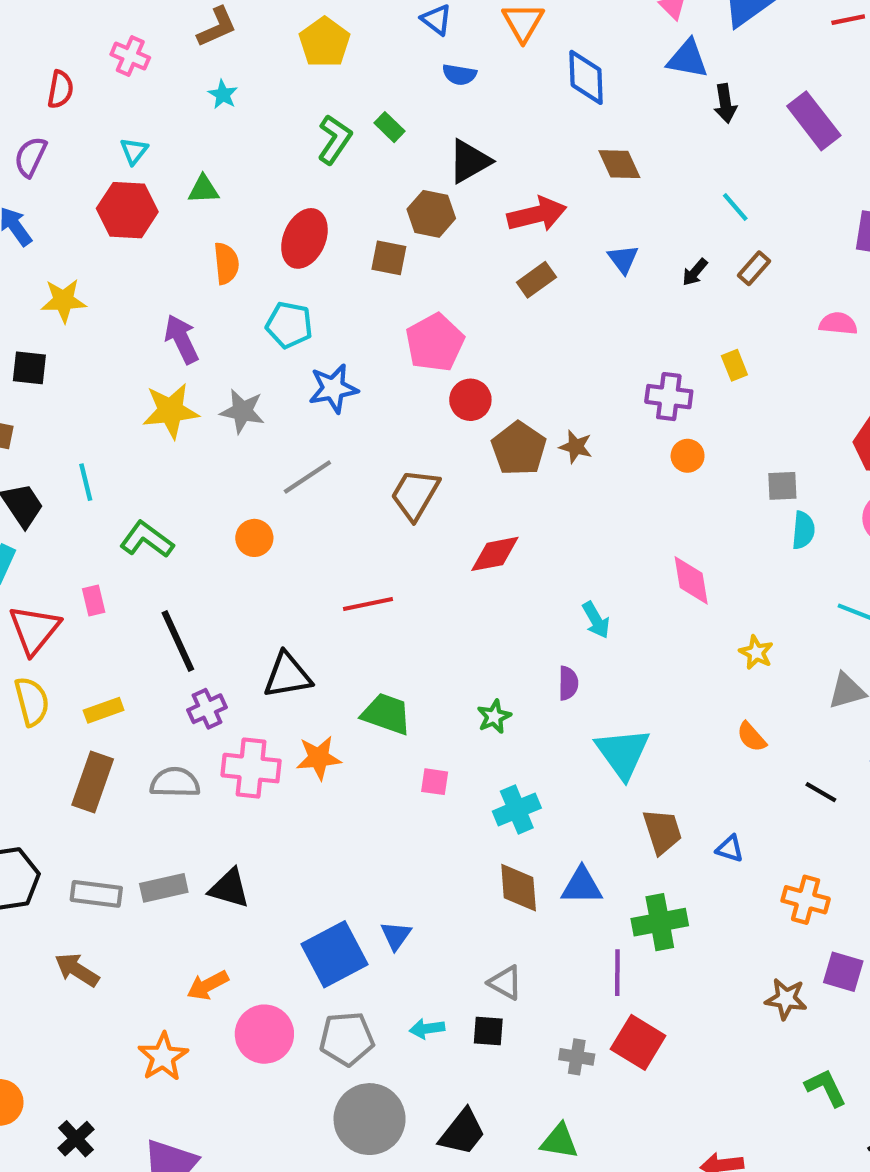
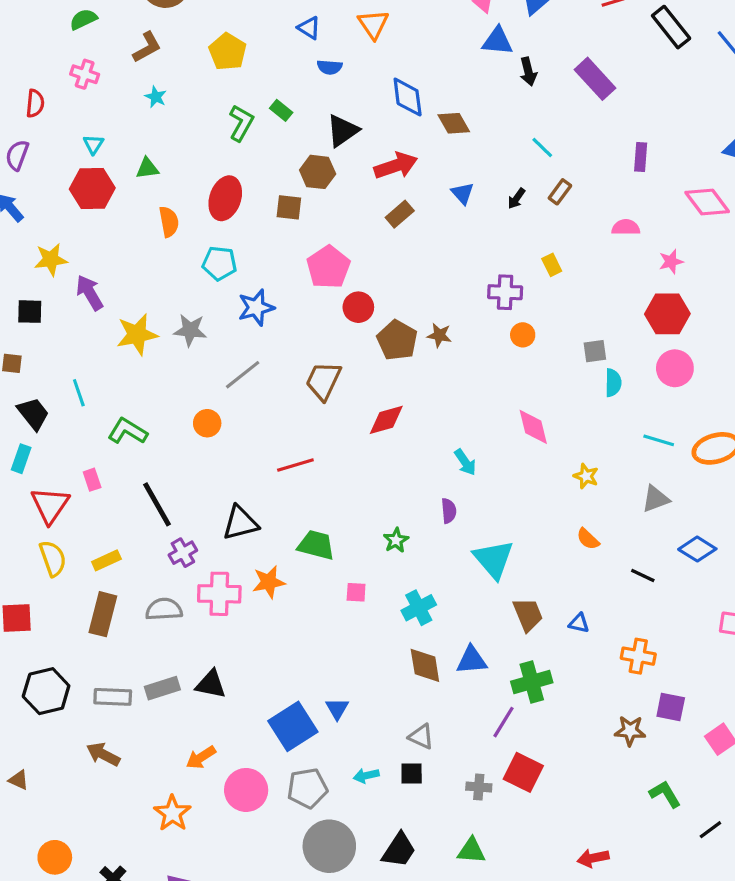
blue diamond: (586, 77) -> (408, 97), moved
purple arrow: (182, 339) -> (90, 293), moved
purple line: (617, 973) -> (503, 722), turned 36

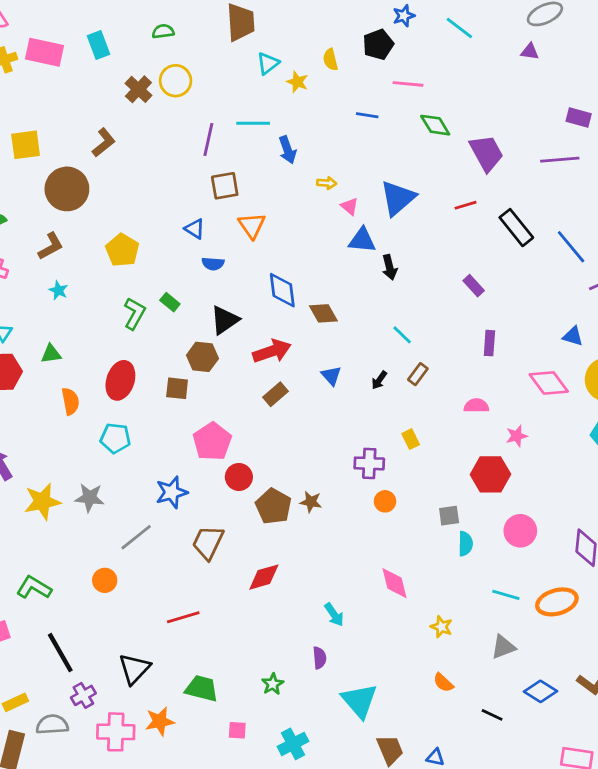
purple rectangle: (595, 79) -> (474, 286), moved, size x0.6
blue star: (256, 308) -> (172, 492), moved
red hexagon: (667, 314) -> (490, 474), moved
black triangle: (240, 523) -> (134, 669), turned -32
gray semicircle: (164, 609) -> (52, 725), moved

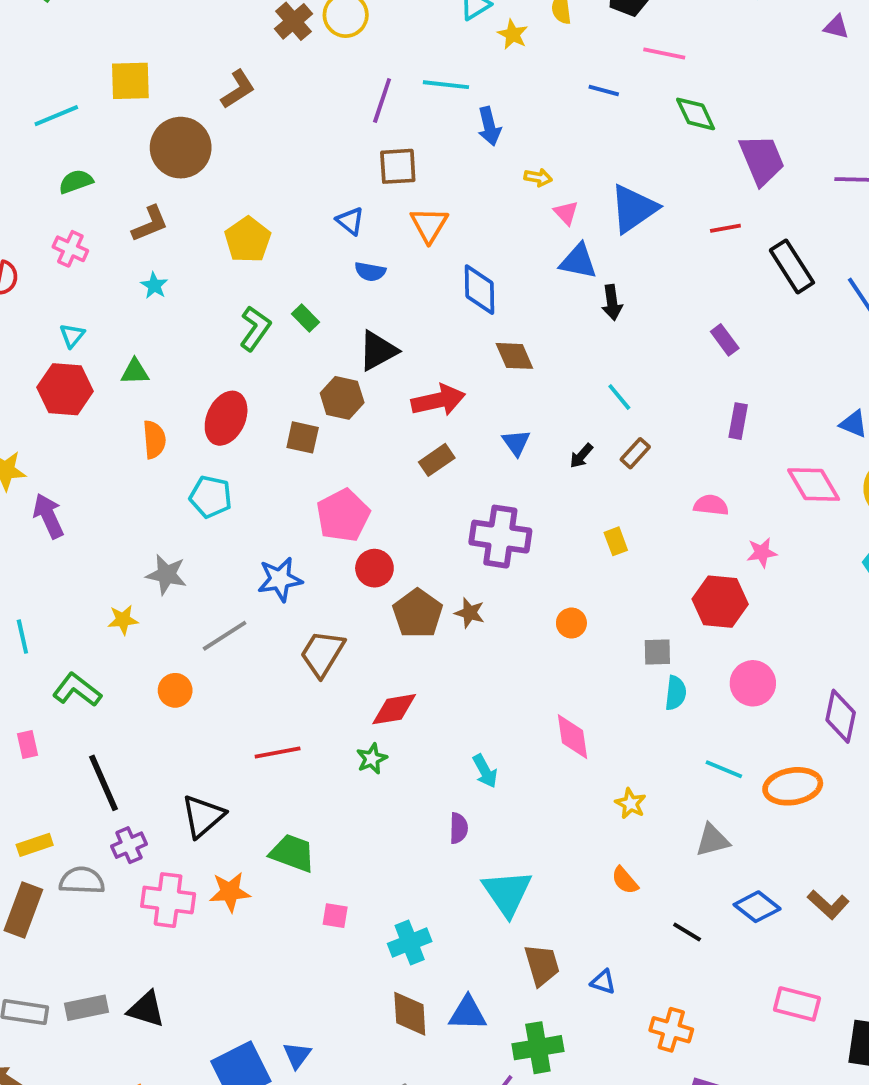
blue diamond: (282, 290) -> (479, 290), moved
purple cross: (369, 463) -> (500, 537), moved, size x1.4
yellow star: (42, 502) -> (123, 620), moved, size x0.6
green star: (273, 684) -> (372, 759), moved

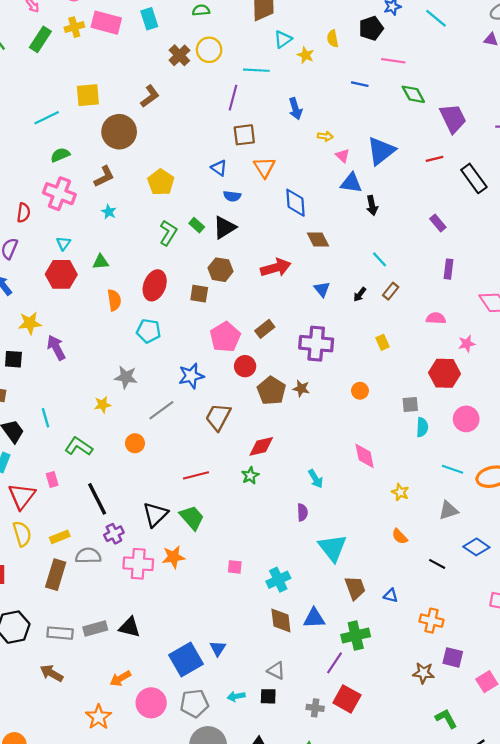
cyan line: (446, 85) -> (256, 70), moved
pink cross: (70, 249) -> (59, 194), size x1.6
black triangle: (378, 351) -> (224, 227), moved
brown rectangle: (437, 460) -> (265, 329), moved
green trapezoid: (292, 853) -> (192, 518), moved, turned 32

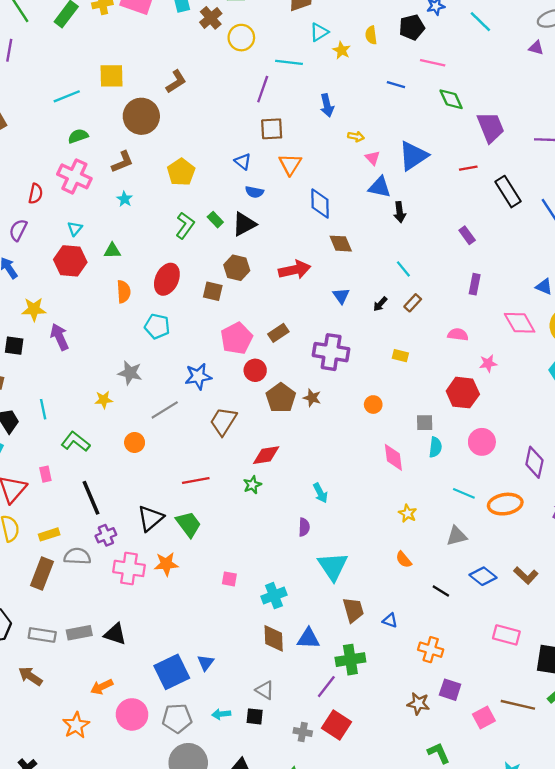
brown cross: (179, 55) -> (211, 18), moved
yellow rectangle: (383, 342) -> (400, 356), turned -56
pink diamond: (365, 456) -> (393, 457), moved

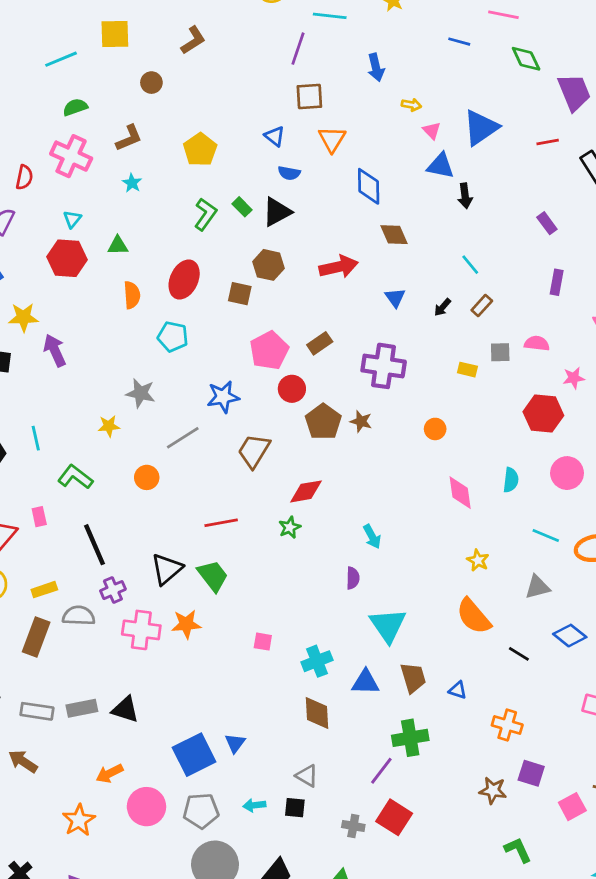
brown circle: (141, 116) -> (151, 83), size x0.5
gray square: (425, 423) -> (500, 352), moved
orange semicircle: (404, 560) -> (474, 616), size x1.8
blue triangle: (308, 638) -> (365, 682), moved

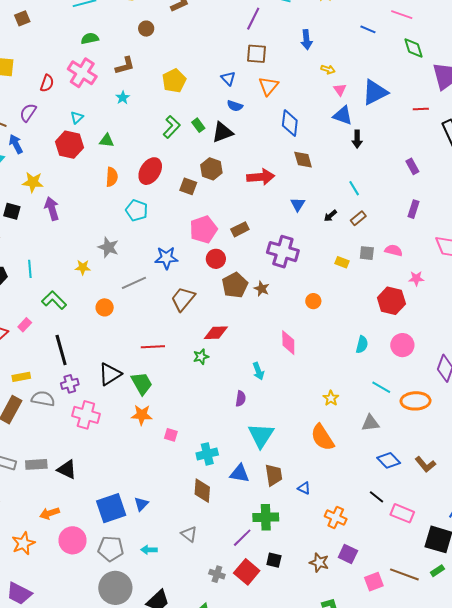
pink diamond: (460, 493) -> (288, 343), moved
pink rectangle: (39, 517) -> (25, 325), turned 48
orange star: (186, 624) -> (142, 415), moved
black line: (519, 654) -> (377, 497), moved
black square: (295, 808) -> (274, 560), moved

